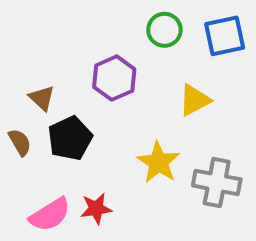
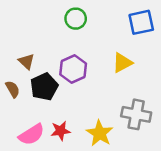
green circle: (164, 30) -> (76, 19), moved
purple hexagon: (114, 78) -> (73, 69), moved
yellow star: (158, 162) -> (100, 133), moved

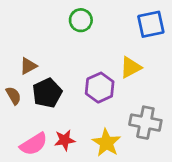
brown triangle: (26, 61) -> (28, 66), turned 48
purple hexagon: (73, 69) -> (100, 88), moved

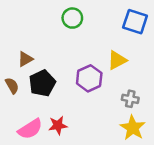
blue square: (151, 24) -> (135, 22), turned 30
gray cross: (145, 123) -> (130, 99), moved, size x0.6
yellow star: (106, 143) -> (133, 128), moved

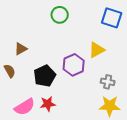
black pentagon: (42, 83) -> (45, 76), moved
yellow star: (133, 128) -> (110, 106), turned -30

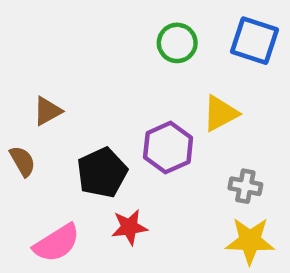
green circle: (60, 15) -> (177, 43), moved
red star: (48, 104) -> (129, 227), moved

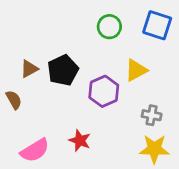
black pentagon: (102, 173) -> (63, 70), moved
red star: (129, 227) -> (80, 141), turned 30

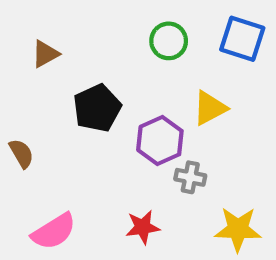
brown triangle: (29, 69) -> (45, 54), moved
gray cross: (152, 115) -> (190, 177), moved
red star: (80, 141) -> (143, 227), moved, turned -30

